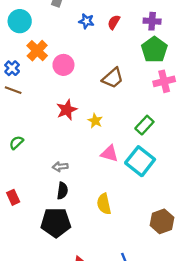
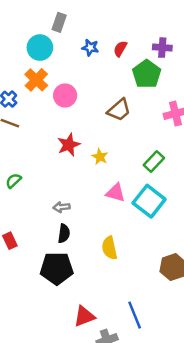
cyan circle: (20, 21) -> (40, 48), moved
green pentagon: (154, 50) -> (147, 74), moved

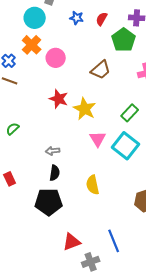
red star: (69, 145) -> (59, 99), turned -30
yellow star: (100, 157) -> (85, 109), size x1.6
pink triangle: (115, 193) -> (98, 139), turned 42

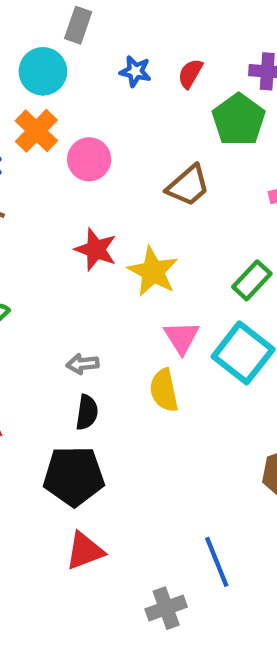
yellow semicircle: (93, 185) -> (164, 390), moved
red triangle: (72, 242) -> (85, 551), moved

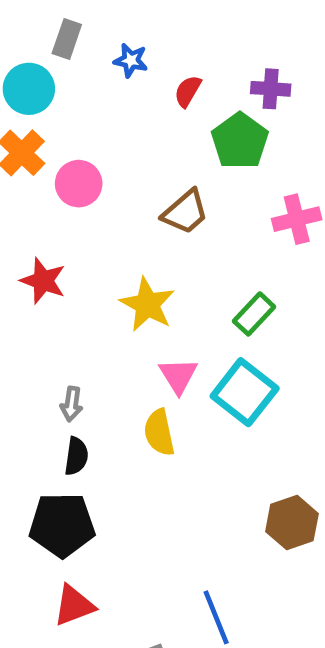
blue star: (135, 71) -> (131, 60), moved
red star: (96, 250) -> (43, 281), moved
gray arrow: (83, 364) -> (72, 404), turned -76

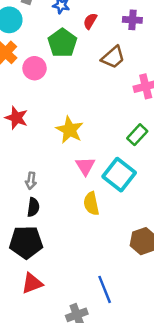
green pentagon: (240, 141) -> (62, 43), moved
brown trapezoid: (185, 212) -> (113, 57), moved
green rectangle: (254, 314) -> (137, 135), moved
yellow semicircle: (159, 432) -> (91, 204), moved

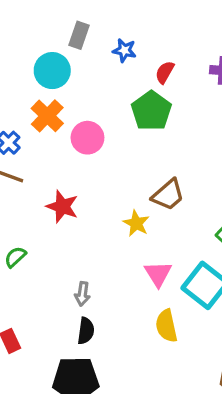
green pentagon: (62, 43) -> (151, 111), moved
brown trapezoid: (113, 57) -> (168, 195), moved
yellow star: (70, 130) -> (136, 223), size x0.7

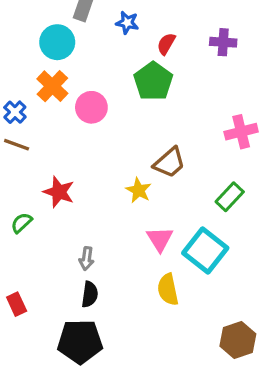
red star: (62, 207) -> (59, 192), moved

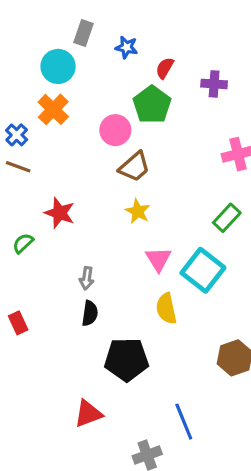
purple cross: (223, 42) -> (214, 84), moved
pink circle: (91, 107) -> (115, 130), moved
brown trapezoid: (170, 163) -> (134, 167), moved
black pentagon: (80, 342) -> (126, 359), moved

